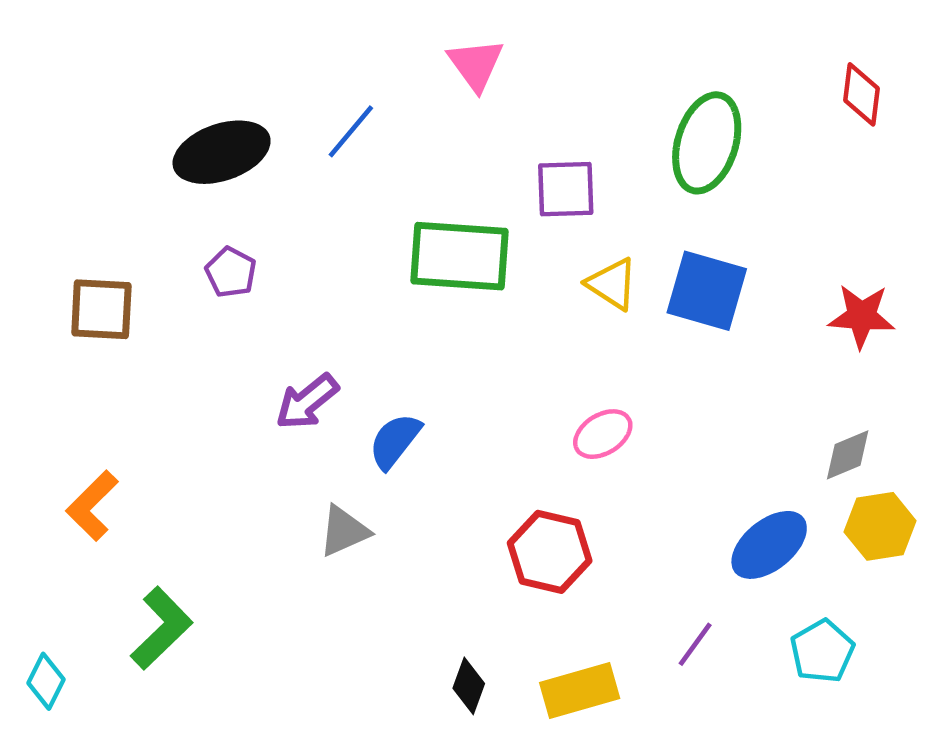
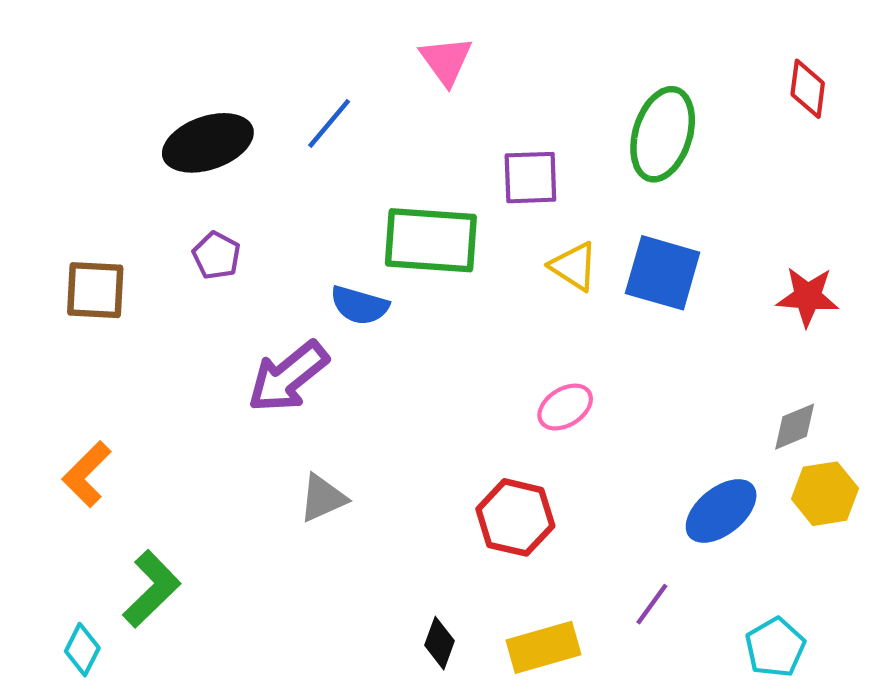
purple arrow: (307, 402) -> (288, 377), size x1.4
blue semicircle: (395, 441) -> (359, 305), moved, turned -112
cyan pentagon: (822, 651) -> (775, 647), moved
cyan diamond: (46, 681) -> (82, 650), moved

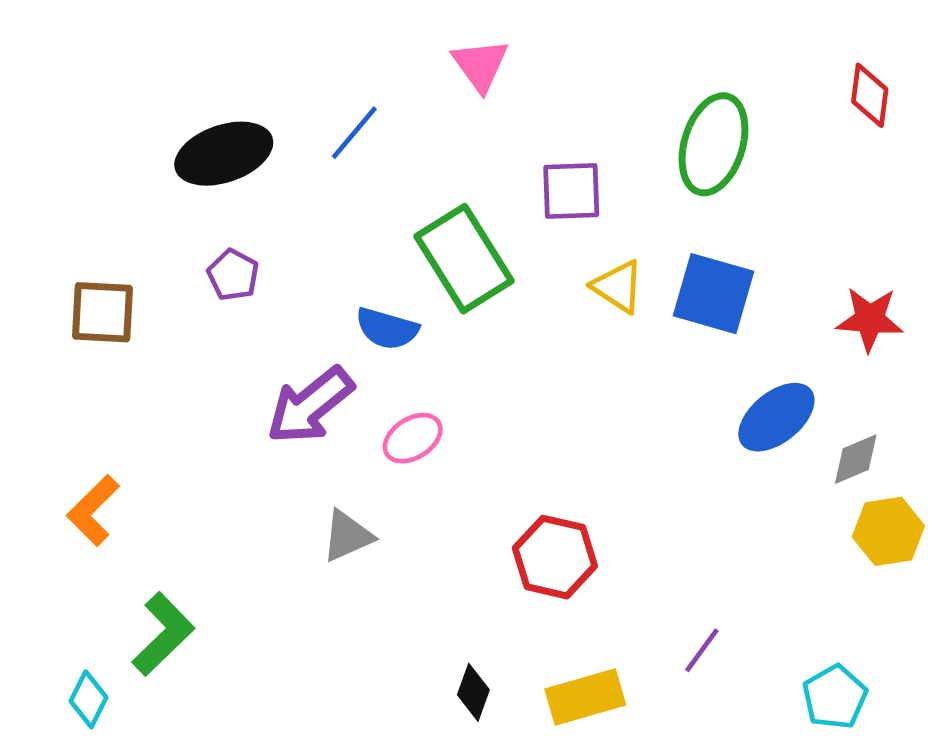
green rectangle: (431, 240) -> (464, 259), turned 54
pink ellipse: (565, 407) -> (413, 438), moved
blue ellipse: (721, 511) -> (776, 417), moved

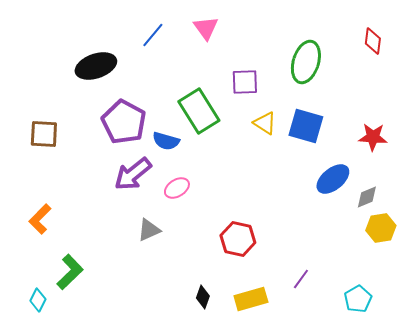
blue line: (354, 133) -> (153, 35), moved
purple pentagon: (233, 275) -> (124, 122), moved, size x2.0

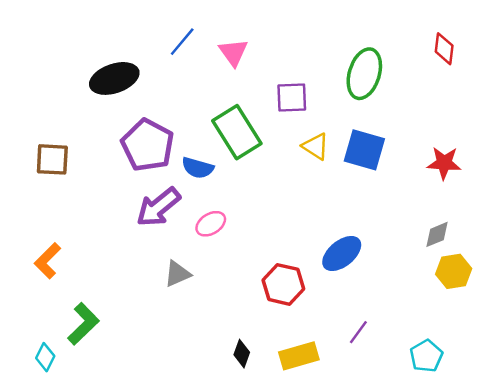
pink triangle: (206, 28) -> (233, 52), moved
blue ellipse: (333, 179) -> (342, 254), moved

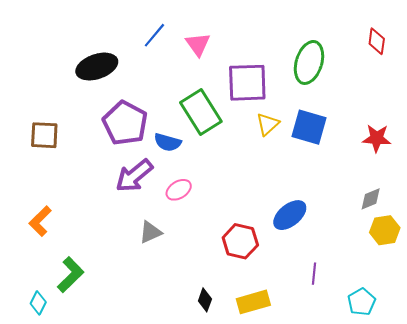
purple square: (292, 98) -> (247, 83), size x1.5
yellow triangle: (316, 146) -> (268, 124), turned 45
purple line: (358, 332) -> (314, 274), moved, turned -30

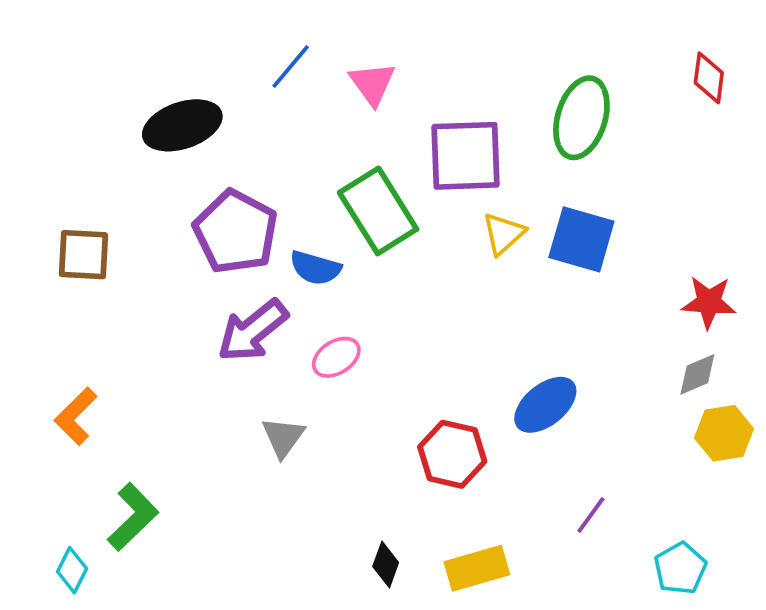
red star: (377, 138) -> (709, 302), moved
gray triangle: (150, 232) -> (283, 437), turned -30
purple line: (314, 274) -> (591, 515), turned 30

